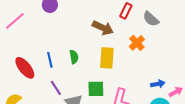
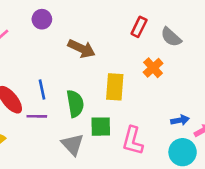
brown arrow: (103, 28) -> (82, 49), moved
green semicircle: (74, 57) -> (75, 104), moved, size x1.5
purple line: (56, 88) -> (37, 116), moved, turned -56

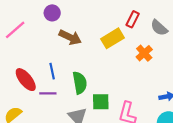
brown arrow: (82, 49) -> (70, 37), moved
yellow rectangle: (115, 87) -> (112, 38), moved, turned 55

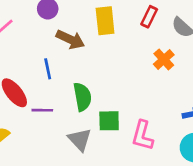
yellow rectangle: (112, 38) -> (105, 21), moved, turned -65
blue line: (52, 71) -> (48, 69), moved

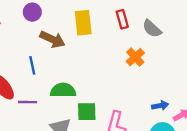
red rectangle: (149, 17) -> (122, 19), turned -42
green semicircle: (82, 97) -> (63, 90), turned -80

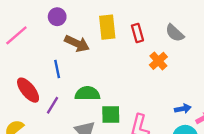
red rectangle: (122, 19) -> (137, 33), moved
purple line: (28, 102) -> (52, 105), turned -60

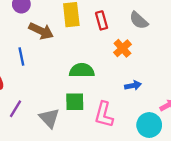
green semicircle: (87, 94) -> (82, 70), moved
purple line: (52, 105) -> (16, 109), moved
blue arrow: (183, 109) -> (133, 85), moved

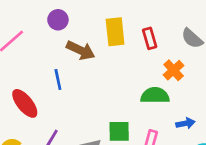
green semicircle: (82, 70) -> (155, 95), moved
blue arrow: (133, 85) -> (185, 123), moved

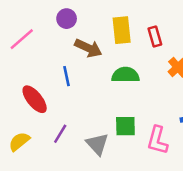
green semicircle: (155, 95) -> (125, 75), moved

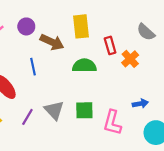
purple circle: (67, 19) -> (26, 26), moved
red rectangle: (155, 37) -> (110, 45), moved
gray triangle: (97, 144) -> (54, 110), moved

